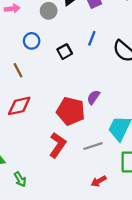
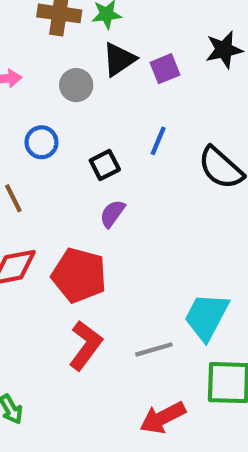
purple semicircle: (93, 97) -> (112, 214), moved
red pentagon: (71, 111) -> (79, 275), moved
red arrow: (99, 181) -> (163, 418), size x1.5

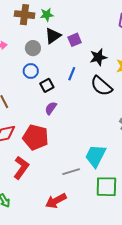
black star: (224, 50) -> (98, 57), moved
blue circle: (41, 142) -> (31, 71), moved
red L-shape: (86, 345) -> (21, 168), moved
red arrow: (163, 418) -> (56, 201), moved

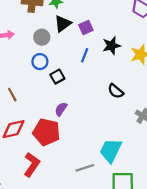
blue line: (72, 74) -> (85, 55), moved
black semicircle: (101, 86) -> (116, 91), moved, size x0.7
purple semicircle: (51, 108) -> (61, 109), moved

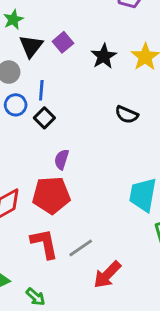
blue line: (85, 55) -> (41, 90), moved
red L-shape: (32, 165) -> (44, 244), turned -30
gray line: (85, 168) -> (81, 248), moved

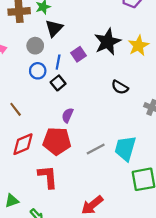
purple square: (63, 42) -> (79, 54), moved
black star: (104, 56) -> (107, 42), size x1.4
gray line: (81, 248) -> (96, 149), moved

